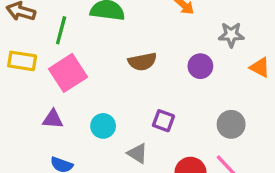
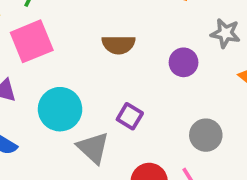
cyan circle: (103, 126) -> (60, 109), size x1.5
gray triangle: (138, 153) -> (93, 148), size x1.4

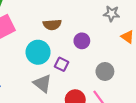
purple circle: (184, 62) -> (82, 41), moved
cyan circle: (60, 109) -> (38, 52), moved

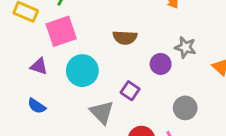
gray star: (112, 14) -> (185, 47), moved
cyan circle: (38, 52) -> (82, 71), moved

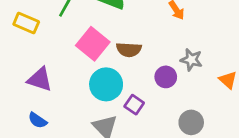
pink square: (61, 31) -> (93, 44), moved, turned -32
purple triangle: (39, 66) -> (40, 79), size x1.4
cyan circle: (82, 71) -> (106, 84), moved

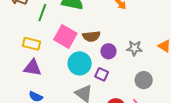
yellow rectangle: (26, 23) -> (31, 44), moved
gray star: (191, 60) -> (134, 48), moved
purple circle: (166, 77) -> (108, 51), moved

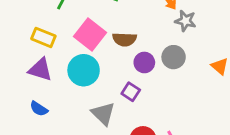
gray star: (134, 48) -> (185, 21), moved
cyan circle: (80, 63) -> (84, 70), moved
gray circle: (144, 80) -> (174, 57), moved

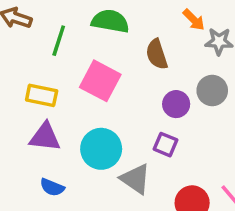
brown semicircle: (125, 39) -> (157, 54), moved, turned 80
cyan circle: (84, 70) -> (101, 149), moved

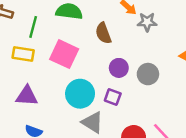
gray circle: (212, 90) -> (148, 74), moved
yellow rectangle: (42, 95) -> (23, 54), moved
cyan circle: (101, 149) -> (80, 94), moved

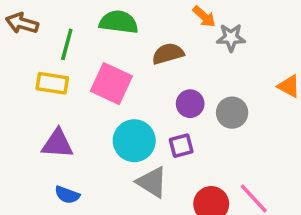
brown semicircle: (103, 33) -> (168, 54), turned 95
purple square: (113, 97) -> (181, 146), turned -35

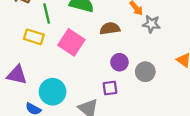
green line: (67, 44) -> (47, 14), turned -36
cyan circle: (134, 141) -> (53, 92), moved
purple triangle: (57, 144) -> (17, 75), moved

